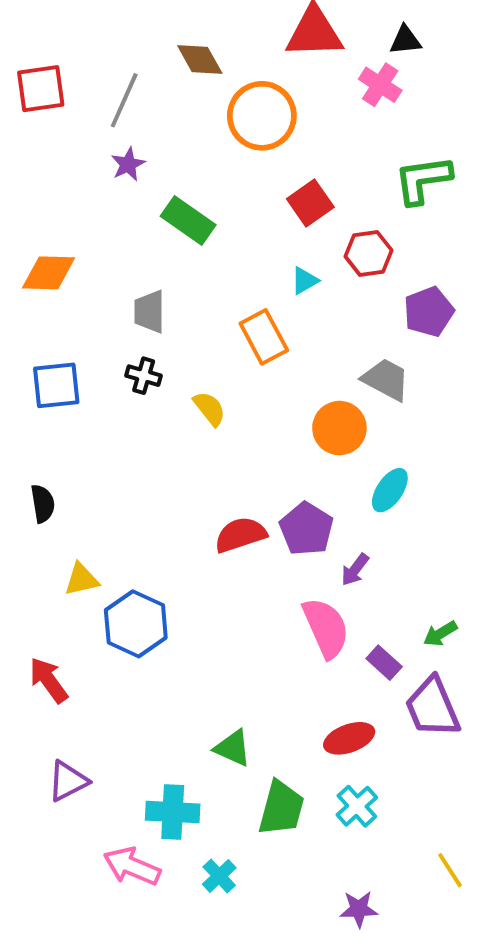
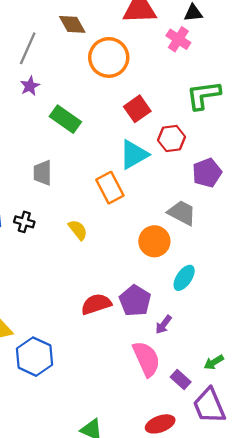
cyan triangle: (305, 281) -> (134, 155), size x1.8
black cross: (144, 376) -> (24, 222), moved

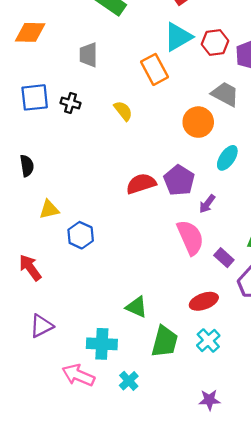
red hexagon: (172, 139) -> (215, 43), moved
blue hexagon: (35, 357) -> (81, 235), size x0.7

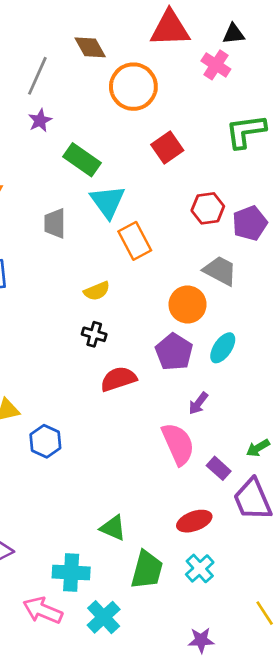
cyan triangle: (178, 37) -> (108, 202), moved, turned -36
black cross: (70, 103) -> (94, 334), moved
yellow semicircle: (123, 111) -> (97, 291), turned 105
purple pentagon: (179, 180) -> (174, 352), moved
cyan cross: (129, 381) -> (104, 617), size x1.4

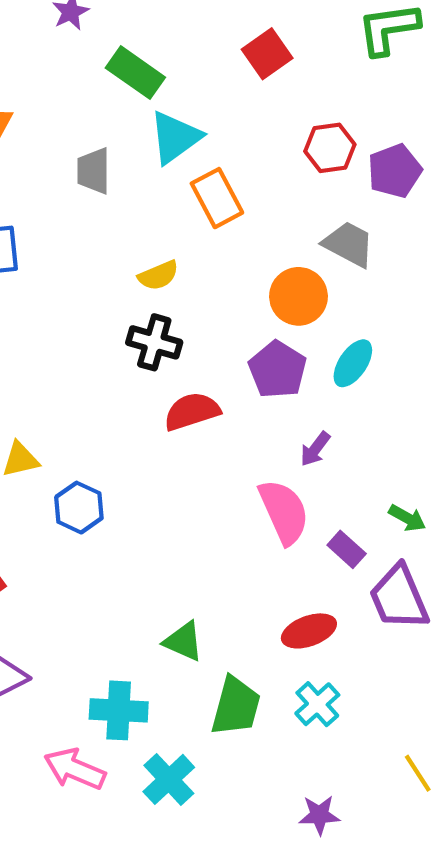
cyan triangle: (108, 202) -> (175, 137), turned 30
black cross: (94, 334) -> (154, 342), size x1.4
green arrow: (258, 448) -> (407, 518), turned -120

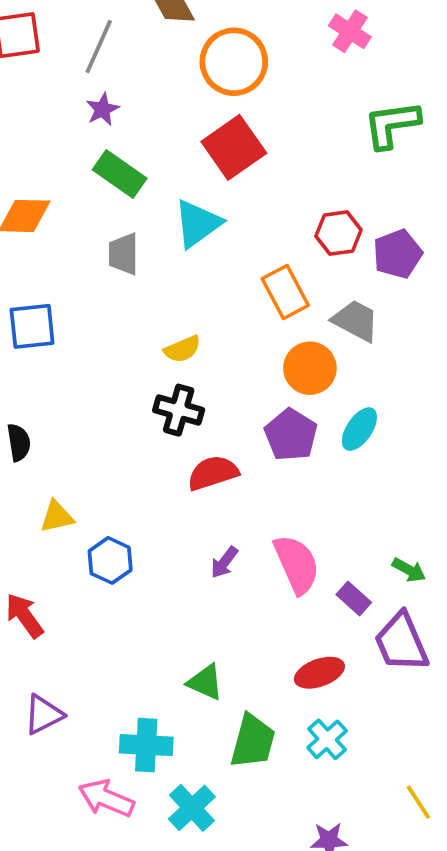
red square: (267, 54) -> (234, 147), moved, size x1.4
green rectangle: (135, 73) -> (120, 174), moved
orange rectangle: (217, 198) -> (285, 292), moved
purple arrow: (315, 449) -> (224, 562), moved

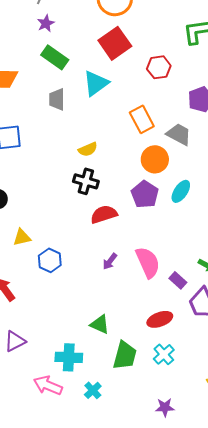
red hexagon: (338, 233) -> (159, 67), moved
cyan cross: (192, 808) -> (93, 390), size x0.7

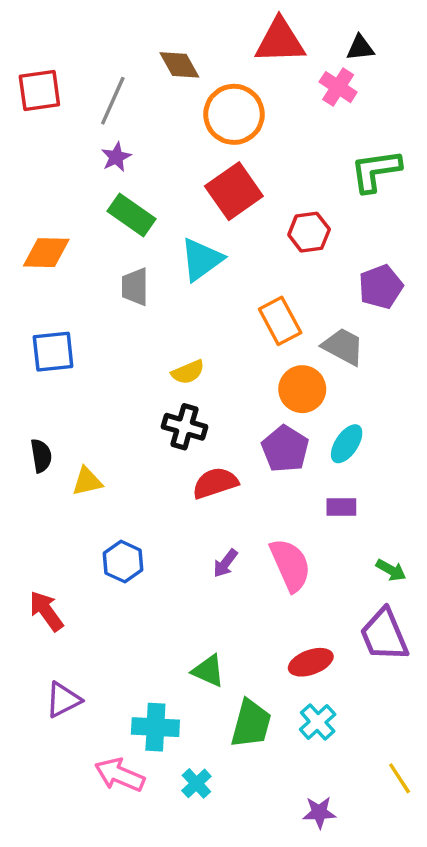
yellow triangle: (22, 237) -> (87, 481), moved
purple rectangle: (178, 280) -> (341, 507), moved, turned -42

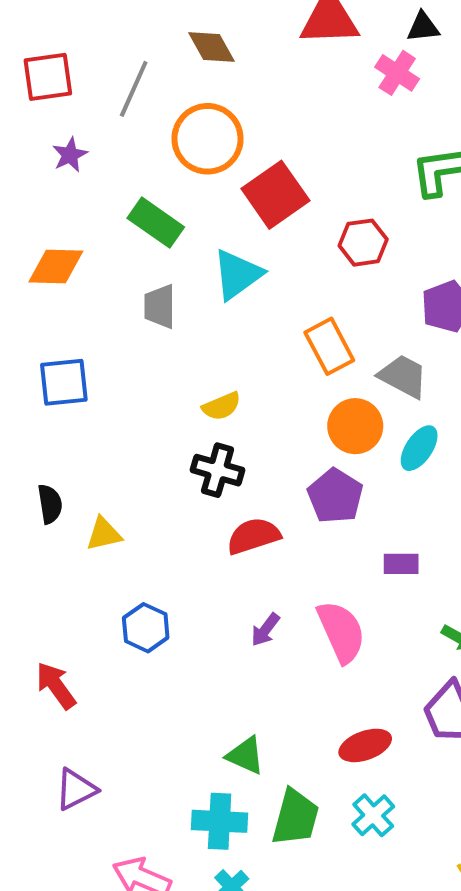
orange circle: (234, 114) -> (208, 139), moved
purple star: (116, 157) -> (70, 155), moved
cyan ellipse: (347, 444) -> (419, 448), moved
cyan cross: (155, 727) -> (220, 821), moved

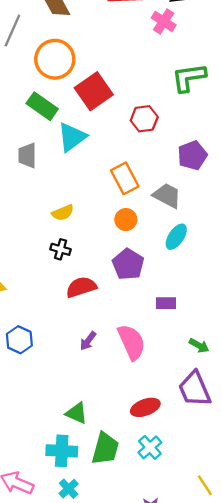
green rectangle: (156, 223) -> (42, 106), moved
orange circle: (355, 426) -> (126, 220), moved, size x0.7
black cross: (218, 470) -> (61, 249), size x0.7

